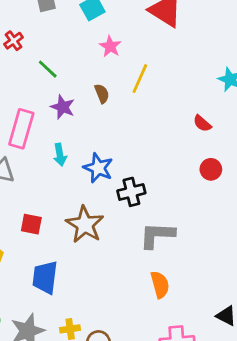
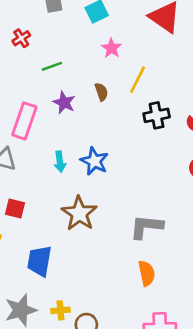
green line: (48, 69) -> (52, 66), turned -66
cyan arrow: (60, 155) -> (60, 162), moved
black cross: (131, 192) -> (157, 115), moved
red square: (31, 224) -> (15, 209), moved

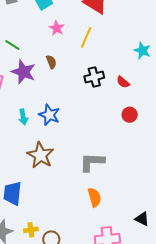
green line: (52, 66) -> (12, 45), turned 56
yellow line: (138, 80) -> (86, 37), moved
purple star: (64, 103) -> (23, 72), size x1.4

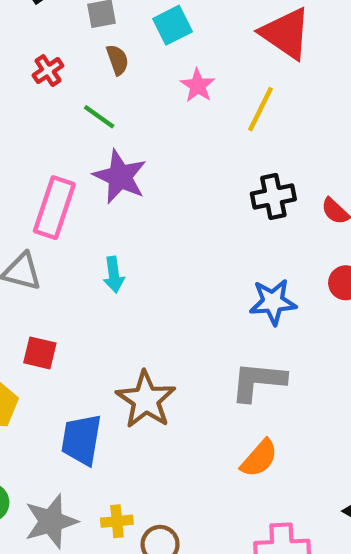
brown semicircle: (51, 62) -> (118, 60), moved
blue star: (49, 115) -> (273, 302), moved, turned -30
brown star: (40, 155) -> (146, 400), moved
orange semicircle: (94, 197) -> (259, 458), turned 54

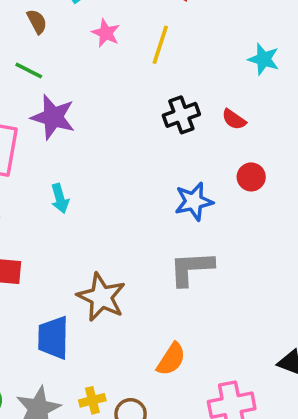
orange semicircle: (259, 458) -> (171, 359), moved

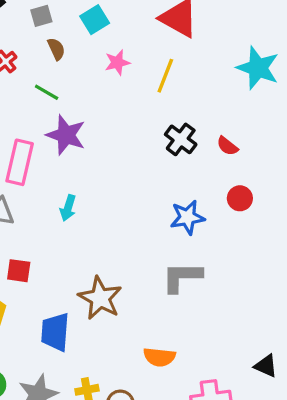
pink star: (106, 33) -> (117, 63), turned 30
cyan star: (264, 59) -> (258, 68), moved, size x1.5
black cross: (181, 115) -> (181, 139), turned -36
cyan arrow: (60, 198) -> (68, 208), turned 30
orange semicircle: (171, 359) -> (159, 357), turned 60

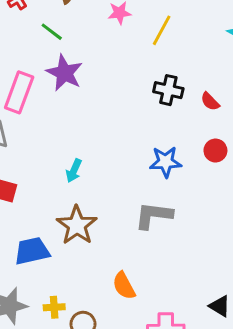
black cross: (181, 139) -> (168, 90), turned -32
cyan arrow: (68, 208) -> (74, 171), moved
blue trapezoid: (55, 332) -> (32, 251), turned 66
orange semicircle: (159, 357) -> (124, 286), turned 48

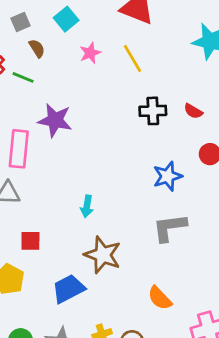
yellow line: (162, 30) -> (133, 59), turned -44
green line: (52, 32) -> (23, 77), moved

